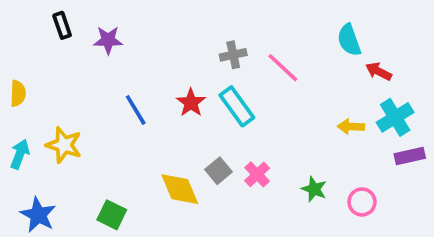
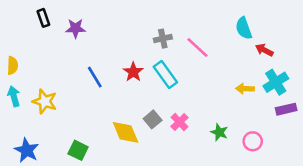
cyan arrow: (20, 154) -> (14, 96), moved, turned -36

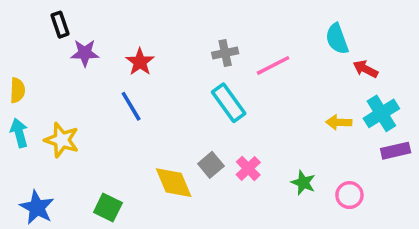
purple star: (75, 28) -> (85, 53), moved
pink line: (197, 48) -> (273, 65), turned -70
red star: (133, 72) -> (140, 62), moved

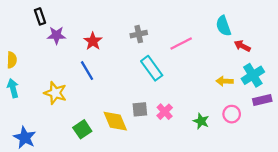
gray cross: (225, 53) -> (139, 34), moved
yellow star: (62, 140) -> (55, 93), moved
gray square: (211, 165) -> (140, 109), turned 35
pink circle: (349, 195) -> (232, 114), moved
green square: (108, 207) -> (82, 129), moved, turned 30

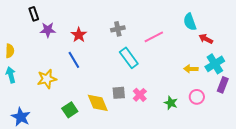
yellow star: (55, 93) -> (47, 79), turned -30
purple rectangle: (262, 100) -> (223, 85), turned -56

